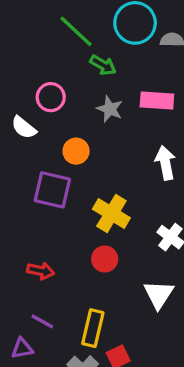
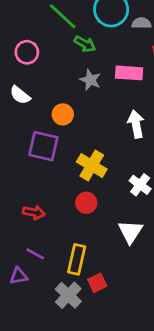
pink circle: (51, 97) -> (27, 52), moved

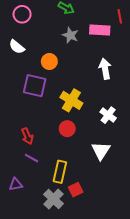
red arrow: (34, 212) -> (27, 136), turned 56
purple line: (35, 254) -> (32, 158), moved

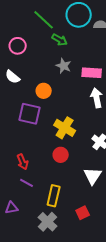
pink rectangle: (100, 30) -> (92, 73), moved
red square: (76, 190) -> (83, 213), moved

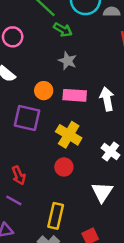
pink rectangle: (92, 73) -> (75, 95), moved
purple line: (27, 183) -> (14, 200), moved

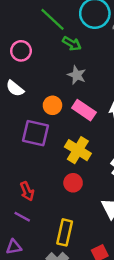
pink rectangle: (75, 95) -> (84, 110), turned 30

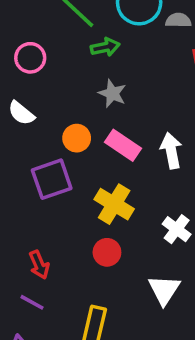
green arrow: (72, 44) -> (105, 47), turned -42
purple square: (36, 133) -> (52, 179), turned -32

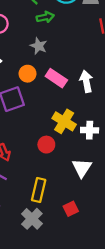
gray star: (112, 93) -> (39, 46), moved
yellow cross: (114, 204) -> (64, 121), moved
white cross: (177, 229) -> (90, 130), turned -35

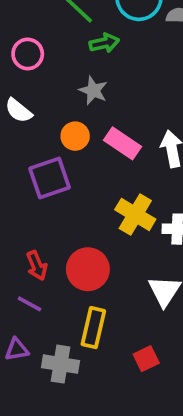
red circle: (46, 145) -> (88, 269), moved, size x1.5
gray cross: (32, 219) -> (61, 364), moved, turned -35

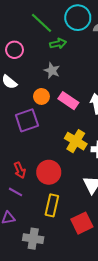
red square: (146, 359) -> (82, 223), size x1.5
gray cross: (61, 364) -> (33, 239), moved

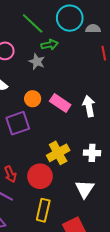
gray star: (52, 71) -> (37, 62), moved
yellow cross: (76, 141) -> (58, 153), moved, turned 30

